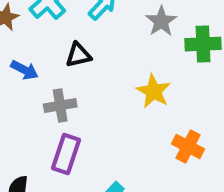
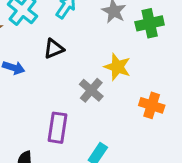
gray cross: (60, 106) -> (91, 90), moved, turned -30

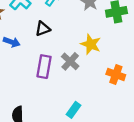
purple rectangle: (57, 128) -> (44, 67), moved

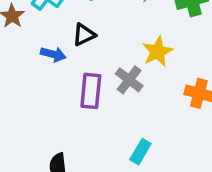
blue arrow: (12, 42) -> (53, 54), moved
yellow star: (91, 44) -> (158, 52), turned 30

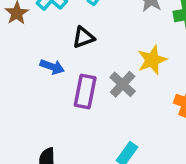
blue arrow: (53, 54) -> (52, 67), moved

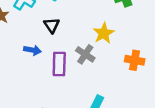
black triangle: (84, 37) -> (52, 25), turned -35

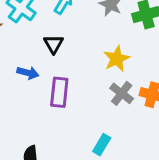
gray cross: (85, 54) -> (122, 93), moved

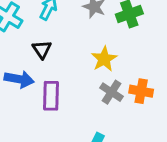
blue arrow: (28, 73) -> (19, 79), size x1.4

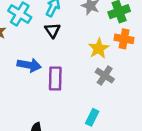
black triangle: (42, 49) -> (52, 30), moved
orange cross: (141, 91) -> (124, 39), moved

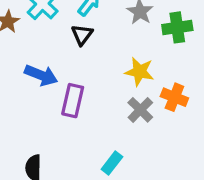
orange cross: (124, 39) -> (174, 97), moved
yellow star: (99, 48) -> (139, 72), turned 30

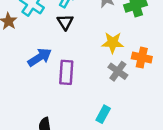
blue arrow: (41, 75) -> (40, 57), turned -45

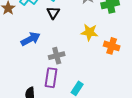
gray cross: (118, 71) -> (57, 56), moved, turned 35
purple rectangle: (66, 72) -> (51, 78), moved

